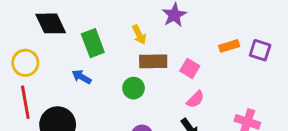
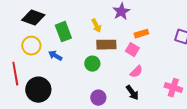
black diamond: (51, 23) -> (33, 18), turned -45
orange rectangle: (229, 46) -> (141, 34), moved
yellow circle: (25, 63) -> (31, 46), moved

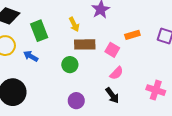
orange rectangle: (141, 34) -> (132, 35), moved

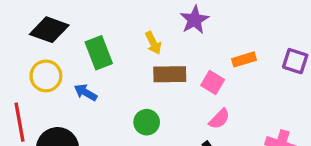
green circle: (70, 65) -> (147, 122), moved

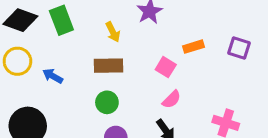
green rectangle: (99, 53) -> (61, 20), moved
brown rectangle: (170, 74) -> (108, 66), moved

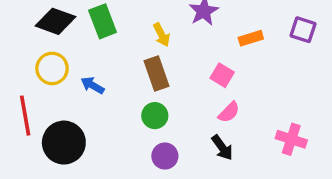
orange rectangle: (194, 47) -> (251, 38), moved
purple square: (239, 48) -> (303, 30), moved
brown rectangle: (108, 66) -> (156, 74), turned 72

